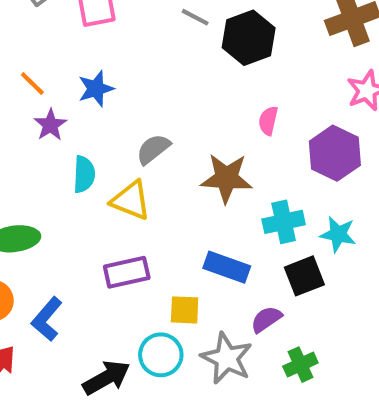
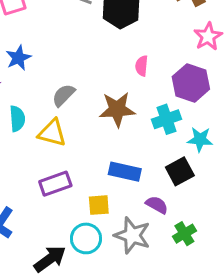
cyan cross: (284, 222) -> (166, 119), moved
purple semicircle: (266, 319) -> (157, 205), turned 70

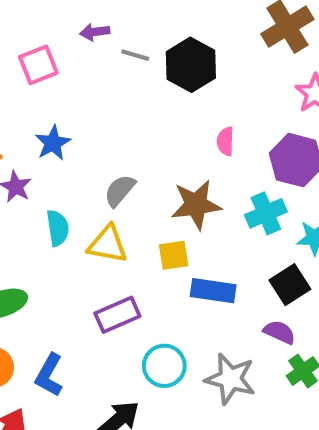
yellow square: (99, 205) -> (174, 255), moved
purple semicircle: (157, 205) -> (279, 332), moved
cyan circle: (86, 238) -> (164, 366), moved

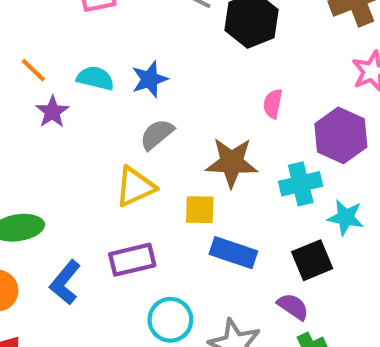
blue star: (53, 143) -> (150, 79), moved
cyan semicircle: (58, 228) -> (95, 78), moved, turned -78
yellow triangle: (108, 244) -> (135, 187), turned -45
blue L-shape: (49, 375) -> (65, 282), moved

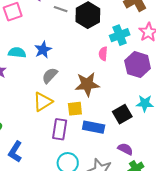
cyan cross: (301, 184) -> (120, 35), moved
purple rectangle: (132, 260) -> (60, 129), moved, turned -60
black square: (312, 260) -> (122, 114), moved

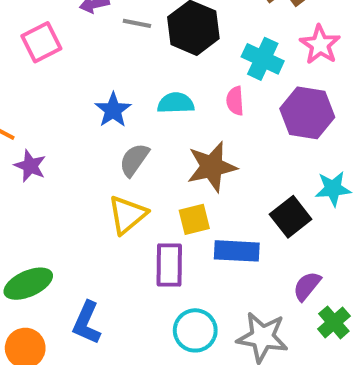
cyan cross: (120, 35) -> (263, 59), turned -36
cyan semicircle: (17, 53) -> (176, 103), moved
purple semicircle: (125, 149) -> (307, 286), turned -70

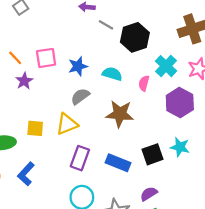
pink square: (41, 42) -> (46, 58), moved
yellow square: (194, 219) -> (35, 128), moved

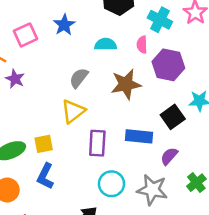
pink square: (46, 58) -> (26, 35), moved
blue star: (78, 66) -> (64, 25), moved
purple hexagon: (180, 102) -> (168, 65), moved
yellow square: (35, 128) -> (44, 144), moved
purple semicircle: (149, 194) -> (169, 156), moved

